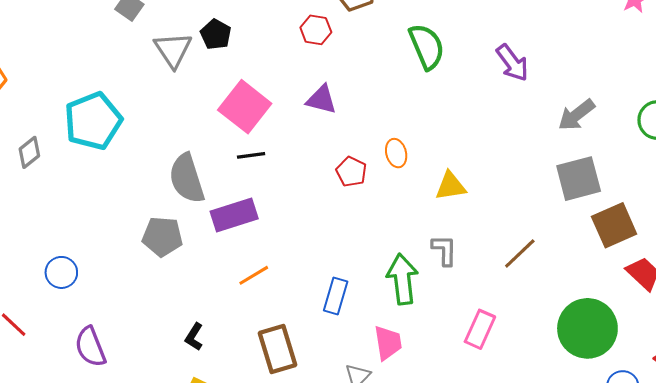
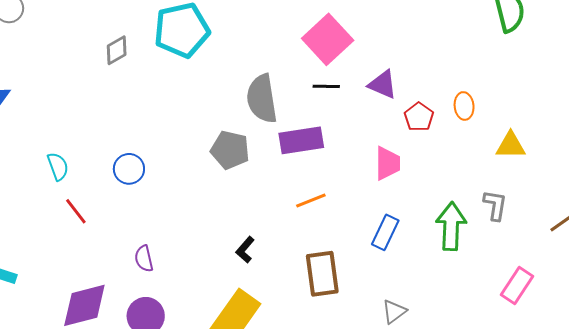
purple triangle: (322, 99) -> (383, 85), moved
pink trapezoid: (388, 343) -> (388, 163), moved
purple semicircle: (90, 347) -> (144, 259), moved, size x0.7

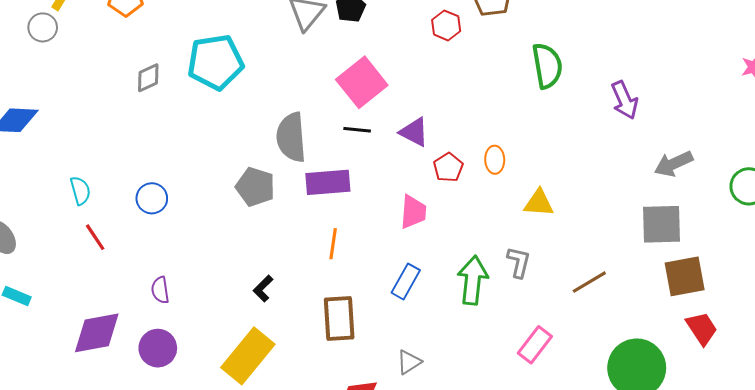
orange line: (311, 200) -> (333, 244), turned -64

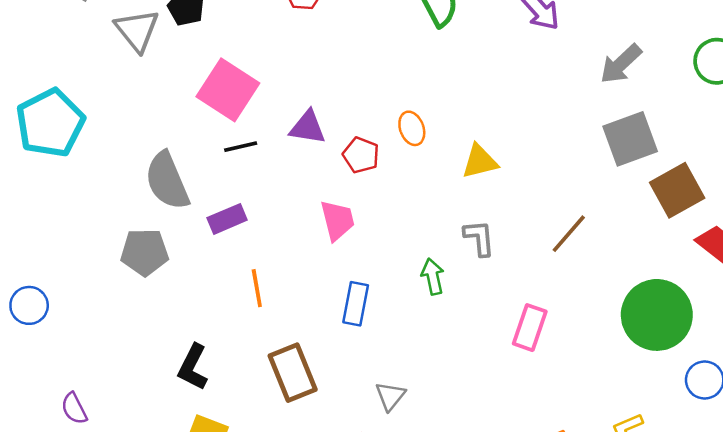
purple rectangle: (328, 182) -> (227, 219), size x0.7
green arrow: (473, 280) -> (433, 277), size x0.6
black L-shape: (263, 289) -> (193, 367), size x1.4

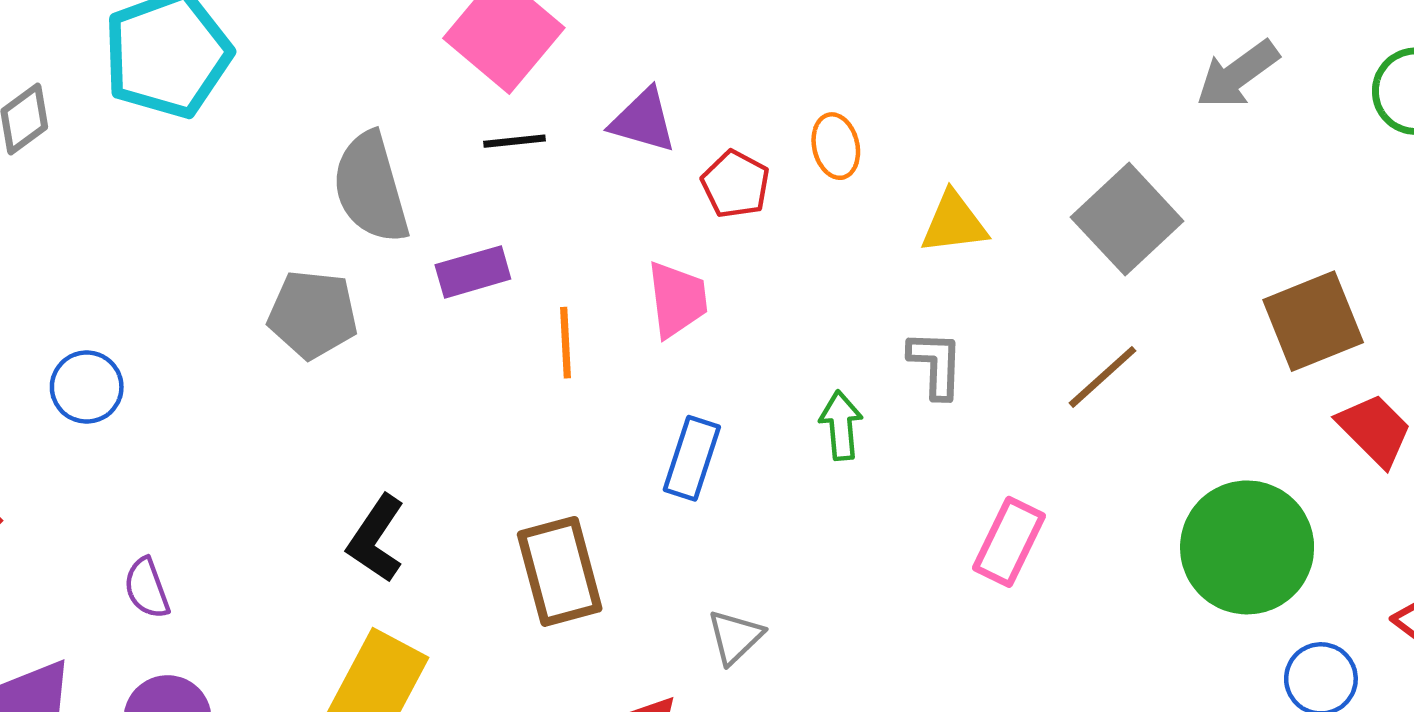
gray square: (630, 139) -> (1127, 219), moved, turned -30
orange line: (257, 288) -> (566, 343), moved

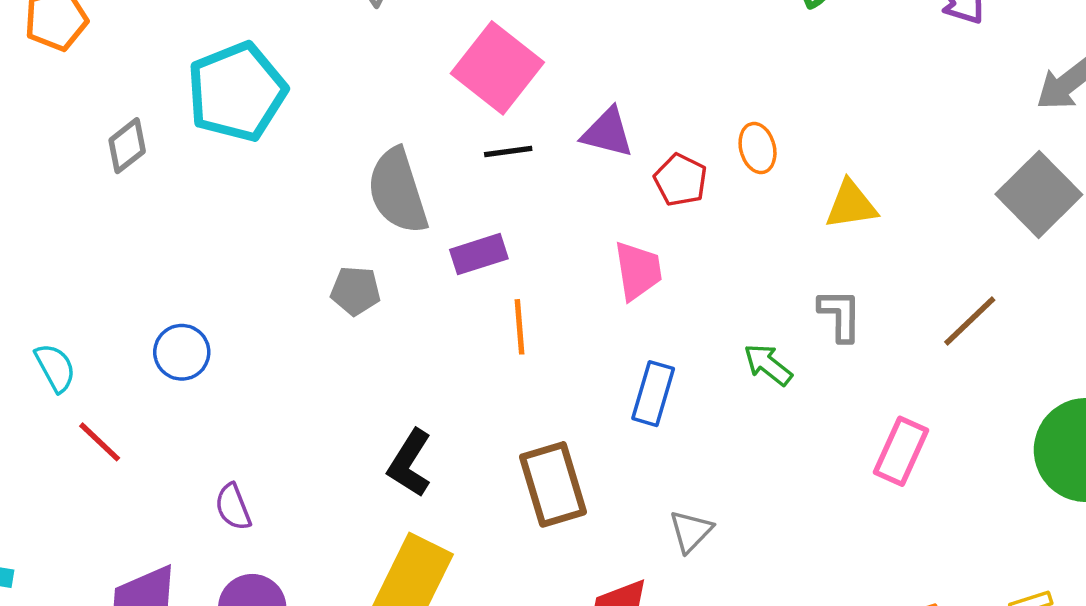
gray square: (1127, 219) -> (1039, 194), moved
gray pentagon: (313, 314) -> (356, 291), size x0.7
orange line: (566, 343) -> (519, 327), moved
green arrow: (841, 425) -> (768, 365), turned -45

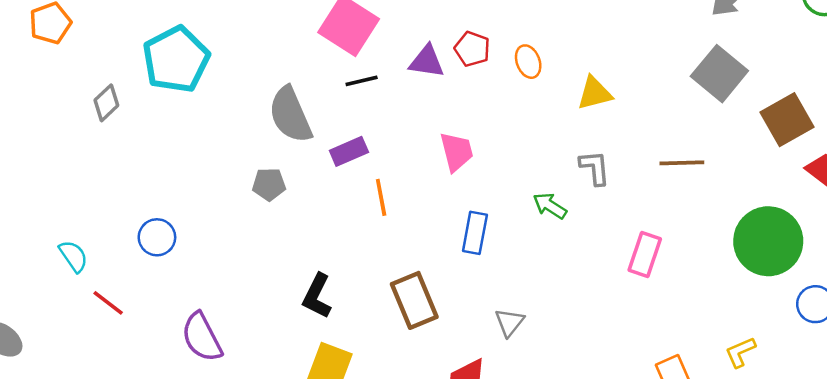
red pentagon: (681, 180) -> (472, 49), moved
brown line: (970, 321) -> (682, 163), turned 48
purple semicircle: (233, 507) -> (202, 337), size x1.6

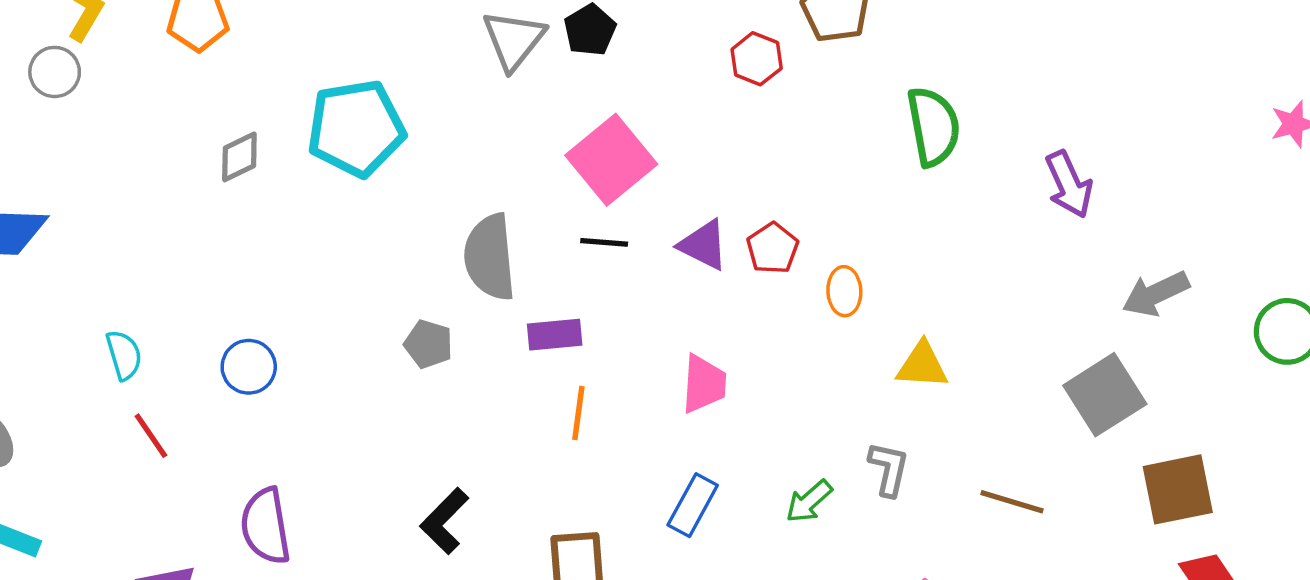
green arrow: (550, 206) -> (809, 501), turned -92

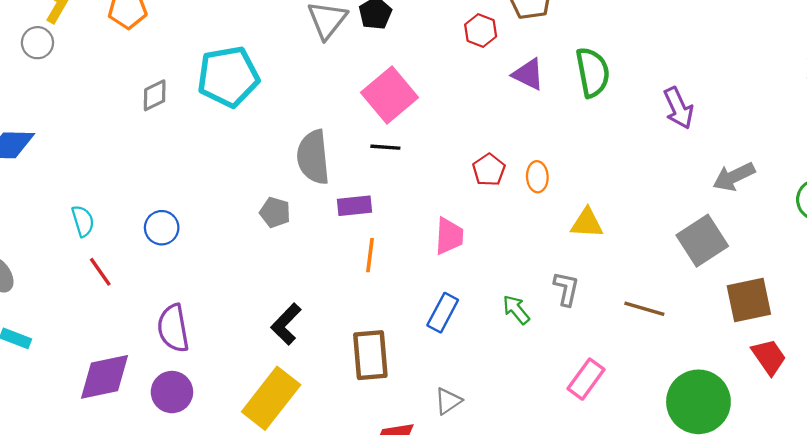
purple triangle: (704, 245) -> (528, 74), moved
red pentagon: (772, 248) -> (489, 170), moved
green arrow: (809, 501) -> (516, 310), turned 92

